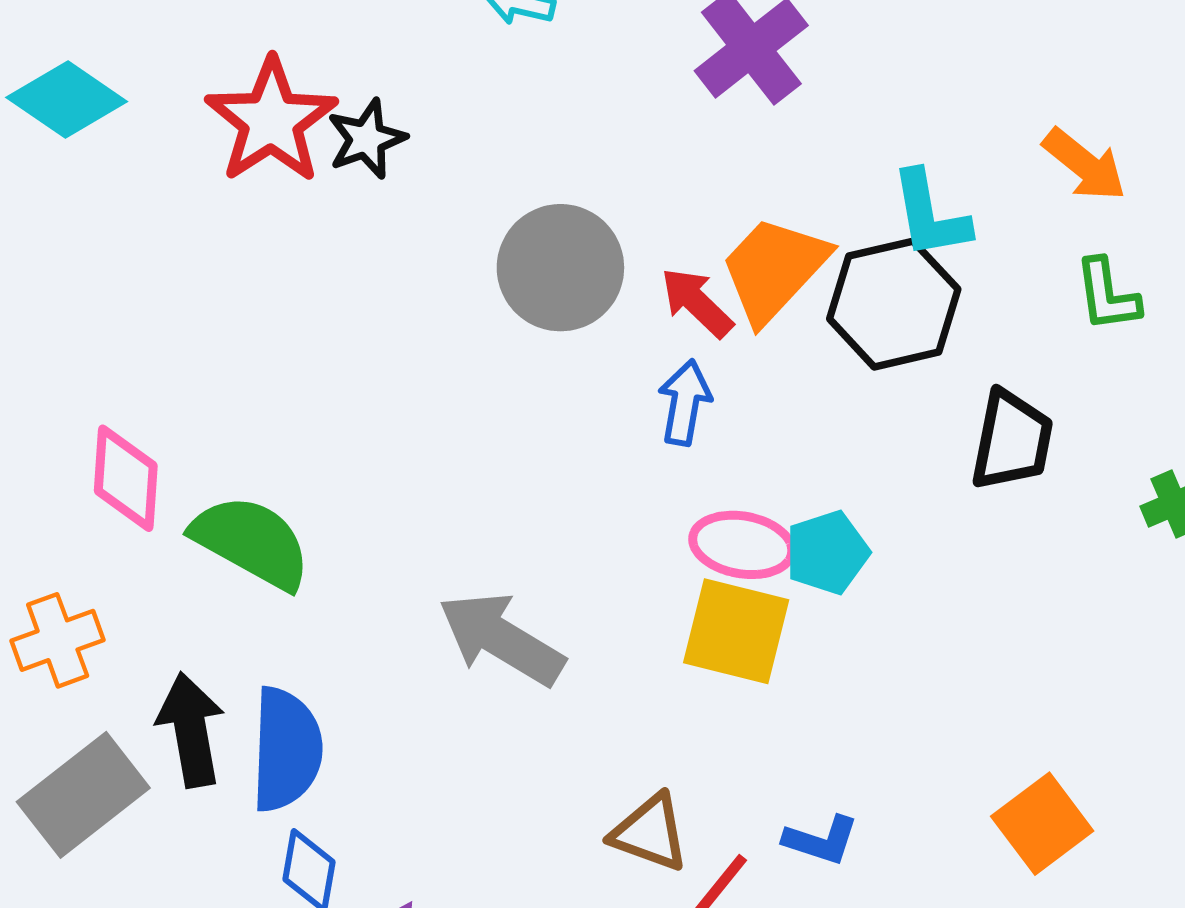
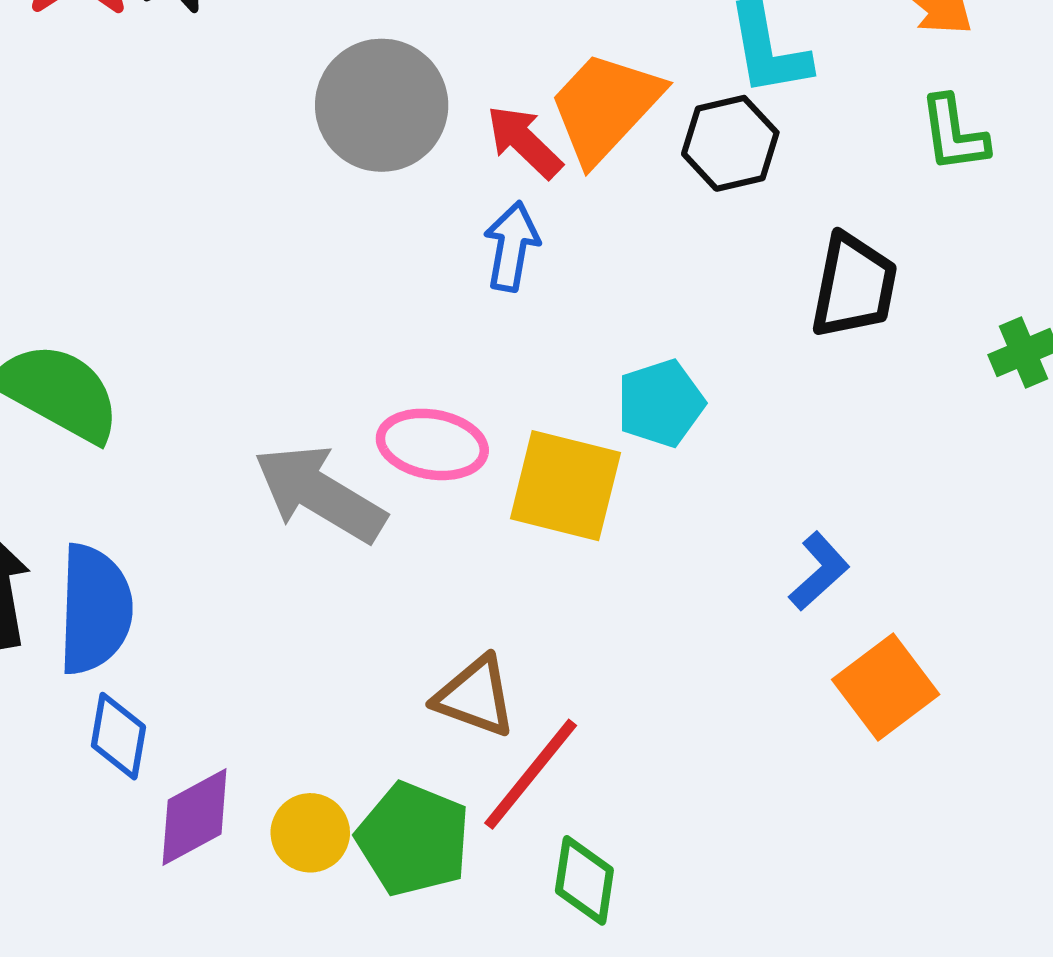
black hexagon: (894, 304) -> (730, 143), size x0.7
pink ellipse: (742, 545) -> (432, 444), moved
blue L-shape: (821, 840) -> (819, 571), moved, turned -60

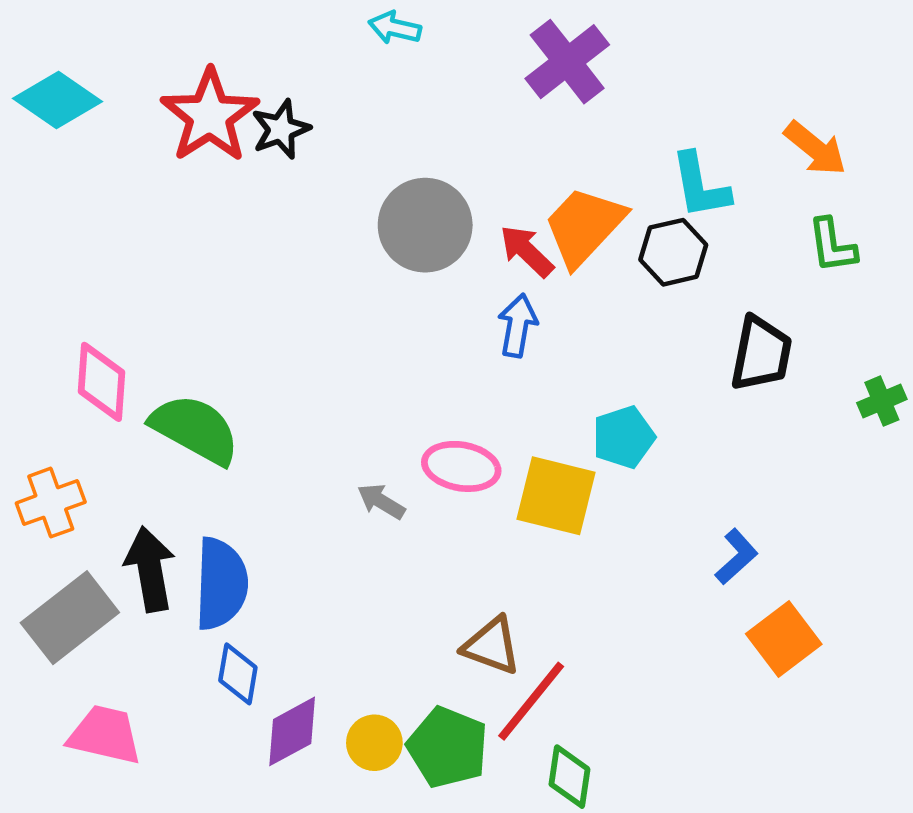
gray arrow: (320, 494) -> (381, 501), size x0.5

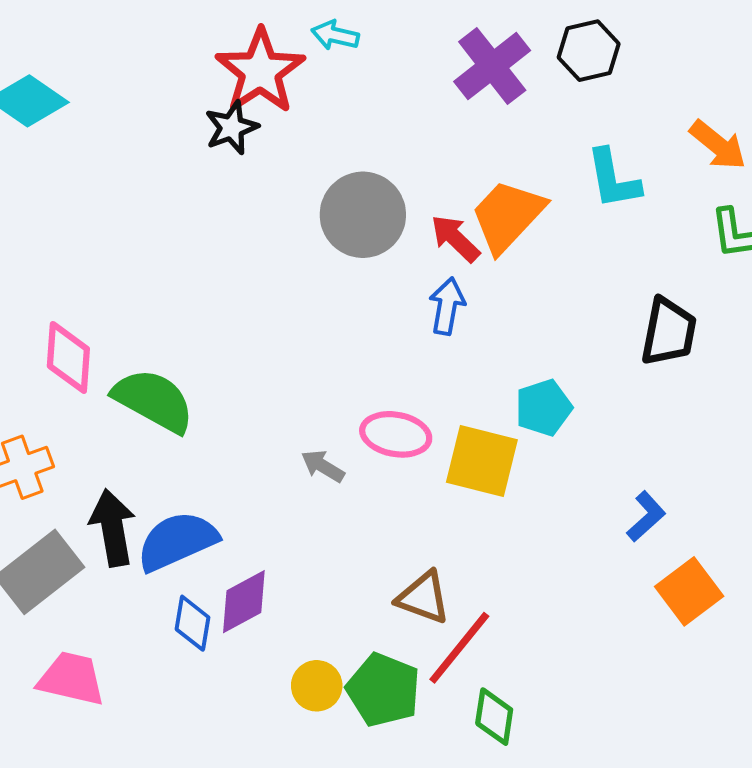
red star: (210, 116) -> (260, 71), moved
black hexagon: (673, 252) -> (589, 51), moved
blue semicircle: (221, 584) -> (177, 541), turned -116
purple diamond: (292, 731) -> (244, 602), moved

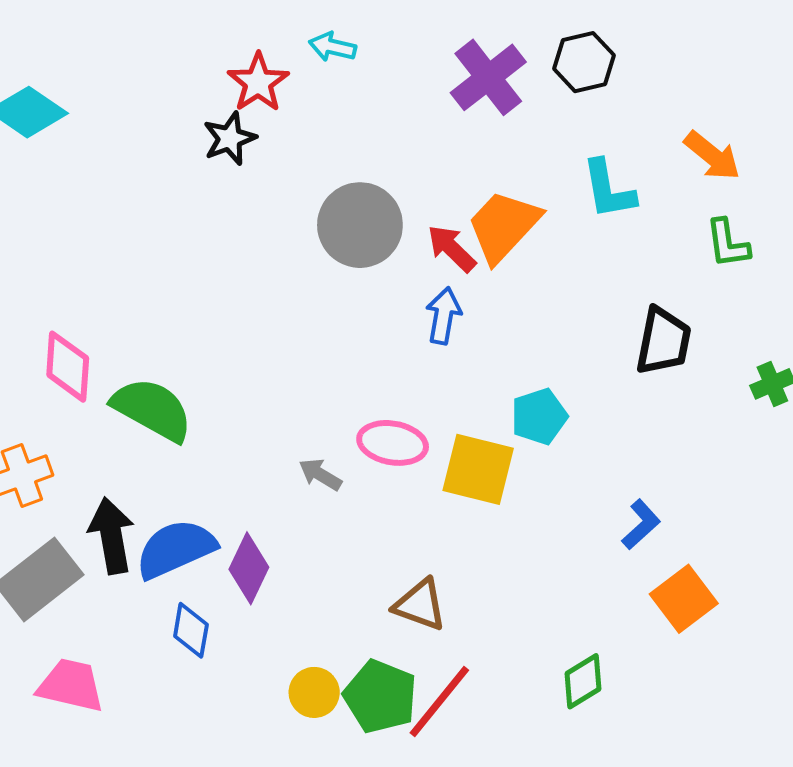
red star: (260, 71) -> (258, 82), size x0.7
purple diamond: (244, 602) -> (249, 568), moved, turned -36
red line: (459, 648) -> (439, 702), moved
green diamond: (494, 717) -> (583, 681), moved, turned 50

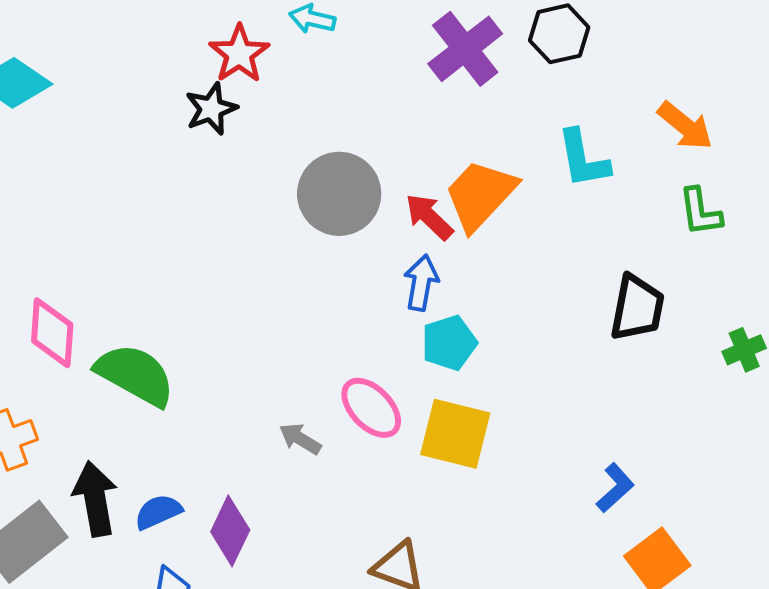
cyan pentagon: (539, 416) -> (449, 343), moved
pink ellipse: (393, 443) -> (371, 408), turned 36
blue semicircle: (176, 549) -> (158, 512), size x0.6

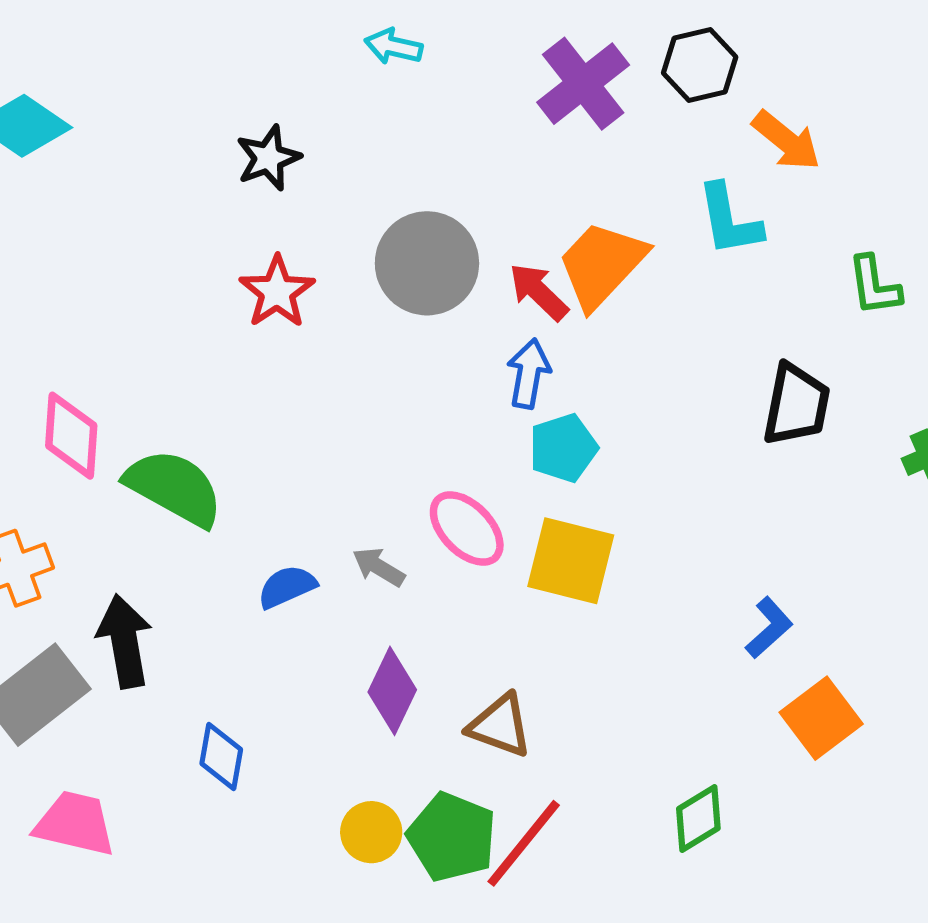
red star: (239, 54) -> (277, 292), moved
orange arrow: (685, 126) -> (786, 141), moved
blue semicircle: (158, 512) -> (287, 587), moved
purple diamond: (230, 531) -> (392, 691), moved

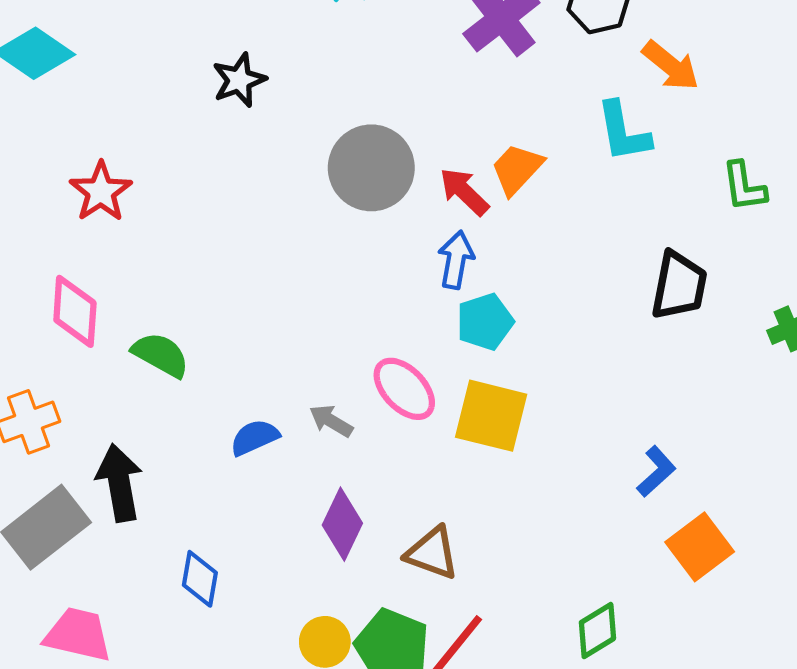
orange trapezoid: (602, 265) -> (517, 169), size x0.7
red star: (277, 292) -> (101, 192), moved
green semicircle: (174, 488) -> (161, 355), size x0.7

